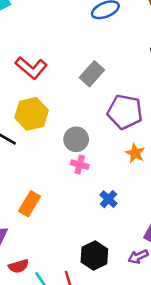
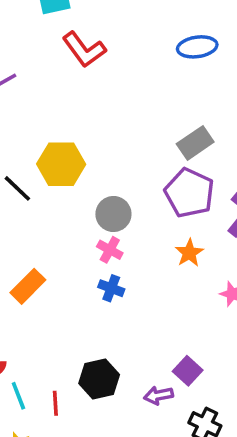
red L-shape: (31, 68) -> (84, 50), moved
gray rectangle: (92, 74) -> (195, 143), moved
blue cross: (108, 199) -> (111, 288), moved, turned -36

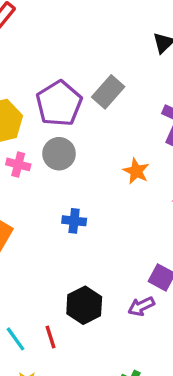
gray rectangle: (195, 143) -> (108, 92), moved
purple pentagon: (189, 193) -> (59, 103), moved, turned 30
pink cross: (110, 250) -> (18, 164), moved

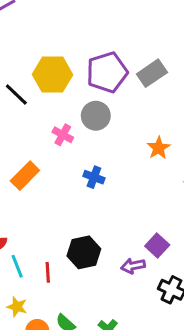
pink cross: (18, 164) -> (63, 135), moved

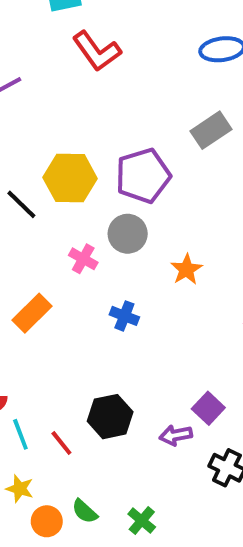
gray rectangle: (152, 73) -> (211, 130), moved
orange star: (159, 148) -> (186, 269), moved
red line: (48, 272) -> (61, 443), turned -36

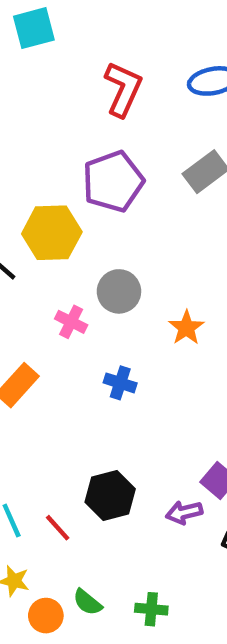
red L-shape: (97, 51) -> (123, 89), moved, turned -117
purple pentagon: (143, 176) -> (113, 182), moved
green cross: (142, 521) -> (151, 609), turned -32

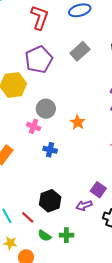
pink cross: (71, 322) -> (34, 126), moved
green semicircle: (87, 602) -> (44, 236), moved
green cross: (151, 609) -> (66, 235), moved

